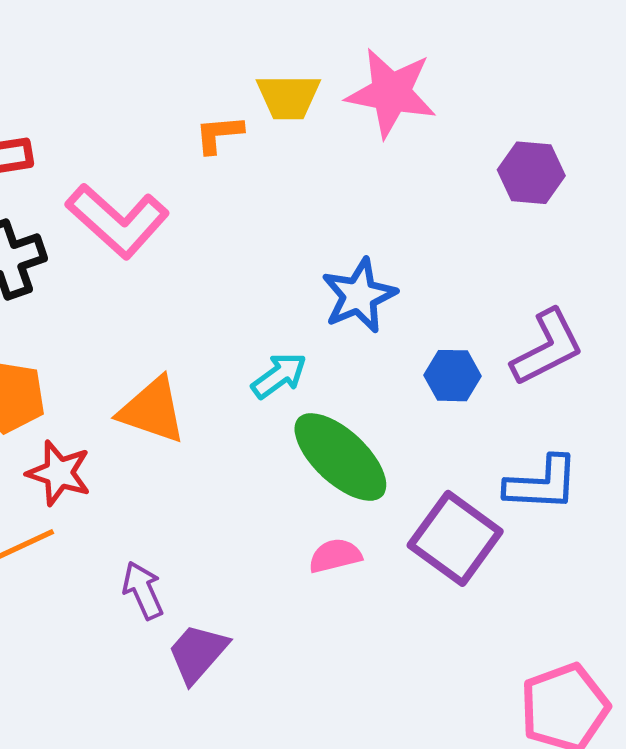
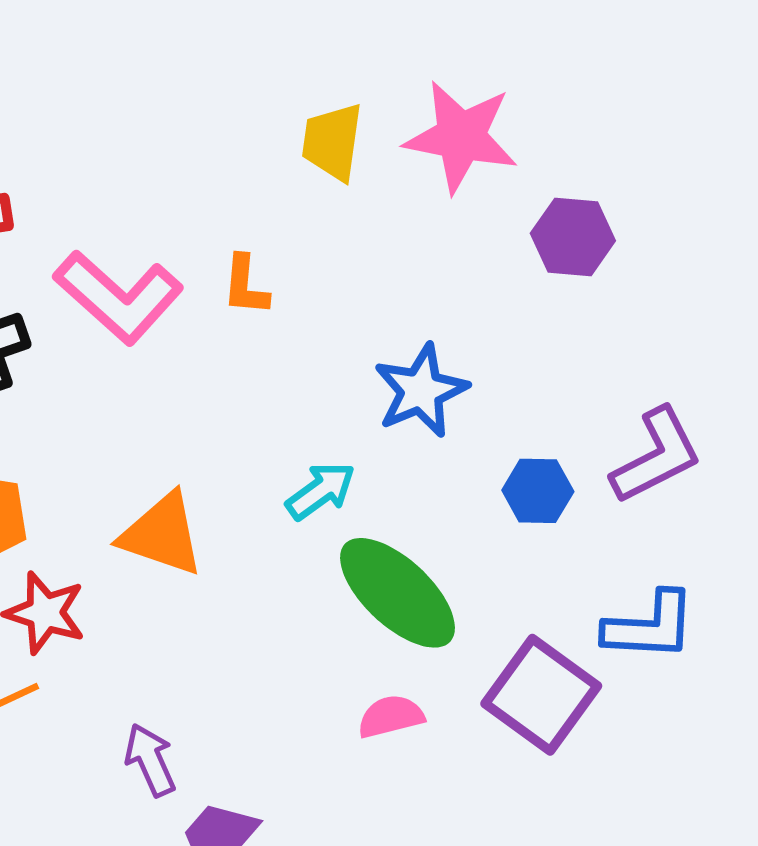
yellow trapezoid: (288, 97) -> (332, 142), turned 98
orange L-shape: (219, 134) -> (245, 285), moved, turned -80
purple hexagon: (531, 173) -> (573, 237), moved

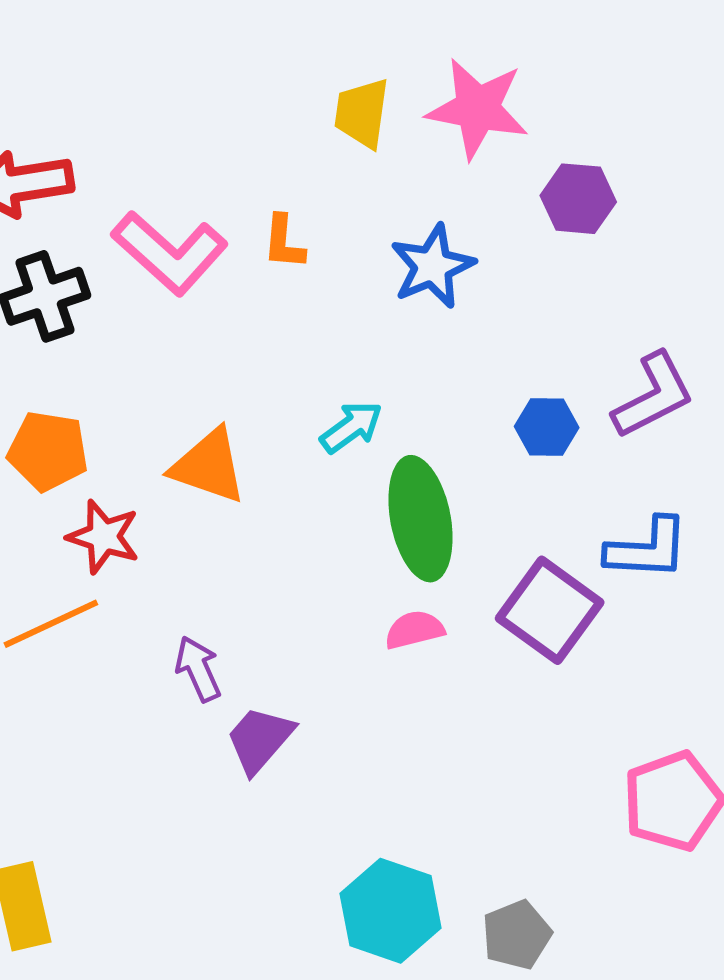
blue star: (421, 391) -> (432, 266), moved
green ellipse: (397, 593) -> (420, 519), turned 36

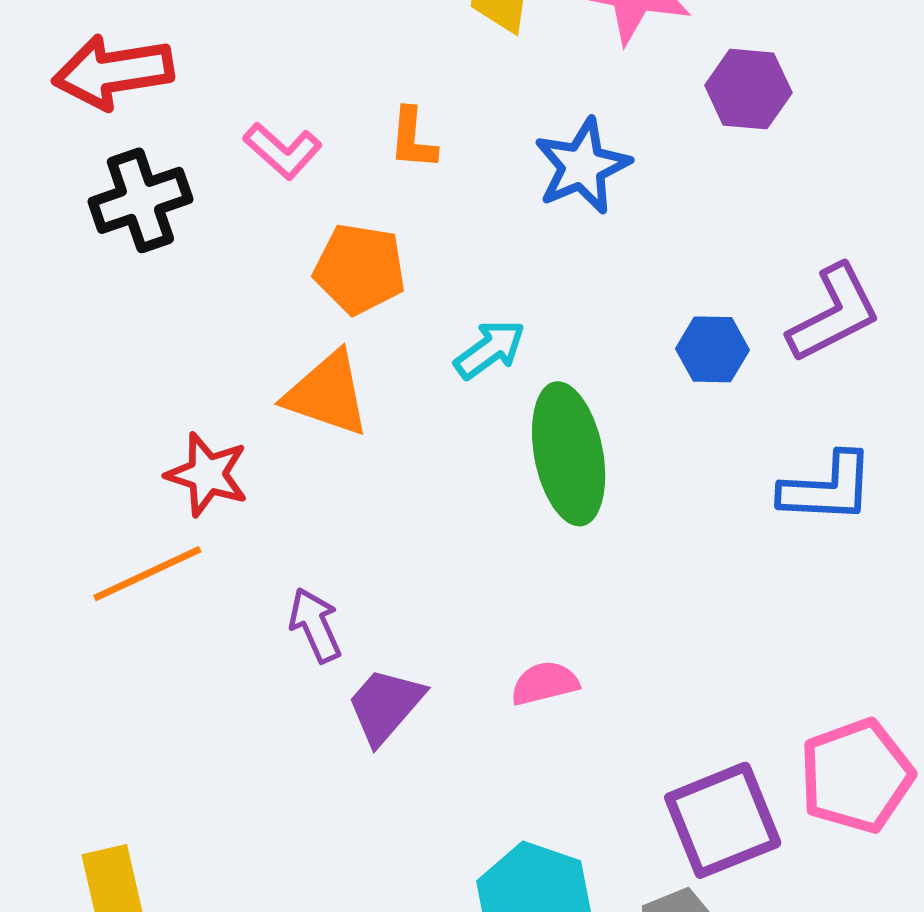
pink L-shape: (170, 253) -> (283, 151), size x0.6
orange pentagon: (48, 451) -> (360, 269), moved
purple square: (550, 610) -> (723, 820), moved, turned 32
pink semicircle: (414, 630) -> (545, 683), moved

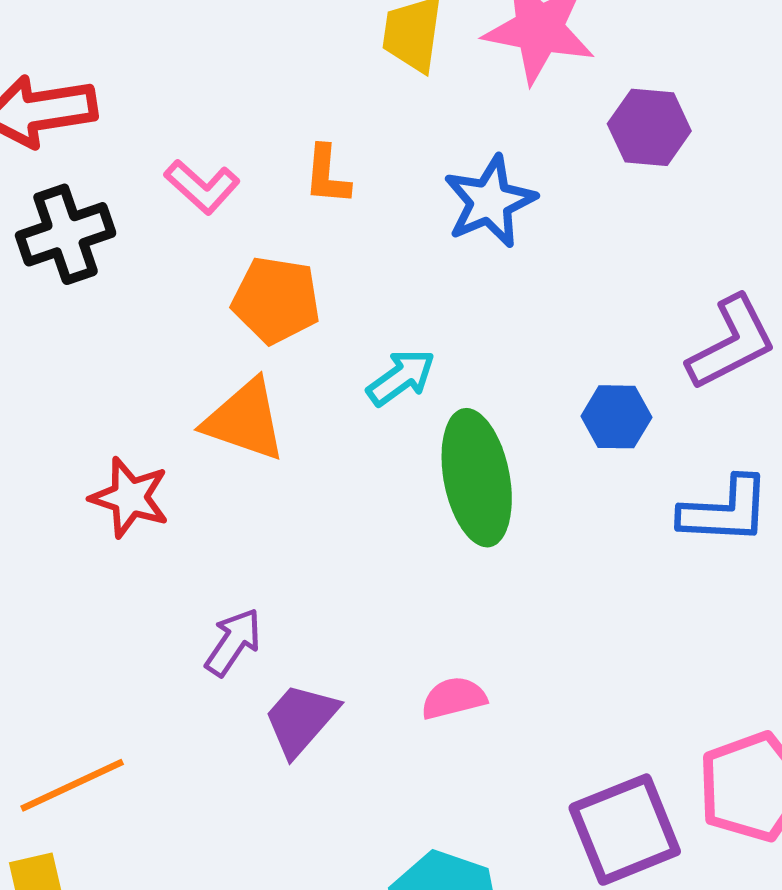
blue hexagon: (712, 349) -> (616, 417), moved
orange line: (147, 574) -> (72, 785), moved
purple arrow: (315, 625) -> (233, 642), turned 58

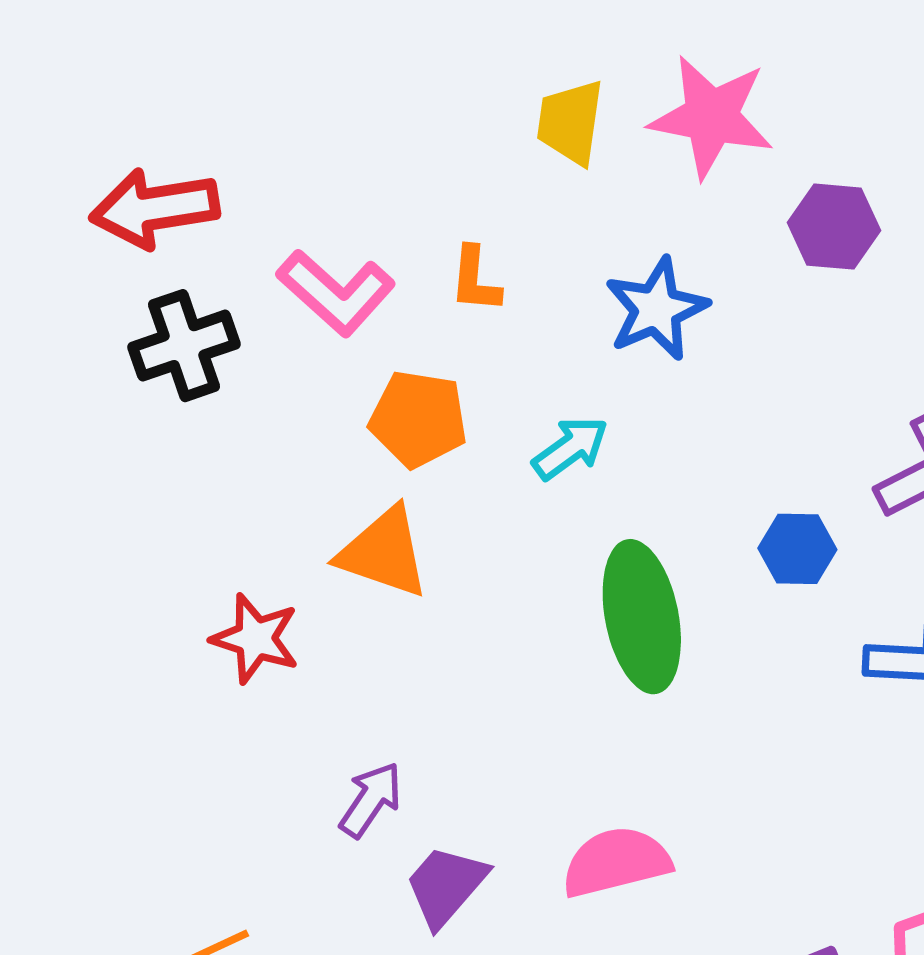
pink L-shape: (202, 187) -> (336, 292), size x1.4
cyan arrow: (401, 377) -> (570, 448), moved
pink semicircle: (454, 698) -> (616, 862), size x1.5

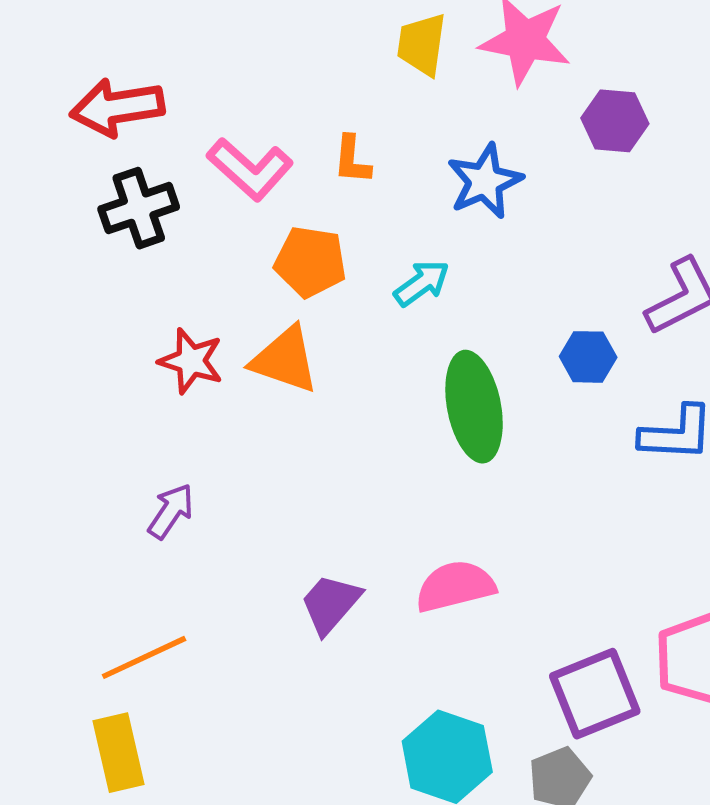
red star: (255, 639) -> (191, 361), moved
purple arrow: (371, 800) -> (171, 511), moved

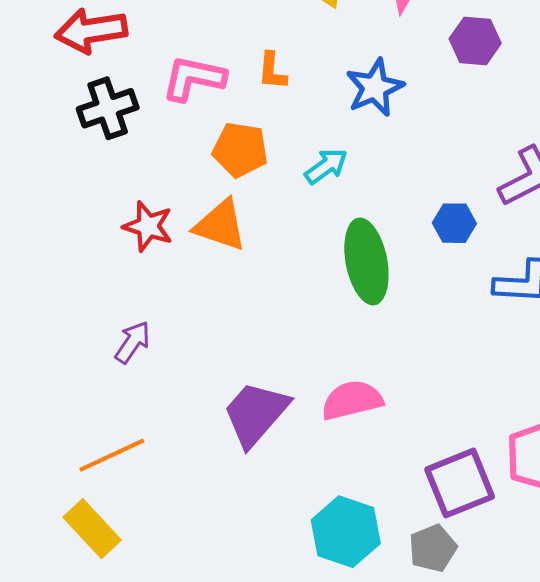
pink L-shape: (250, 169) -> (194, 78), turned 150
purple trapezoid: (330, 604) -> (256, 414), size x1.4
yellow rectangle: (119, 753) -> (92, 529), turned -30

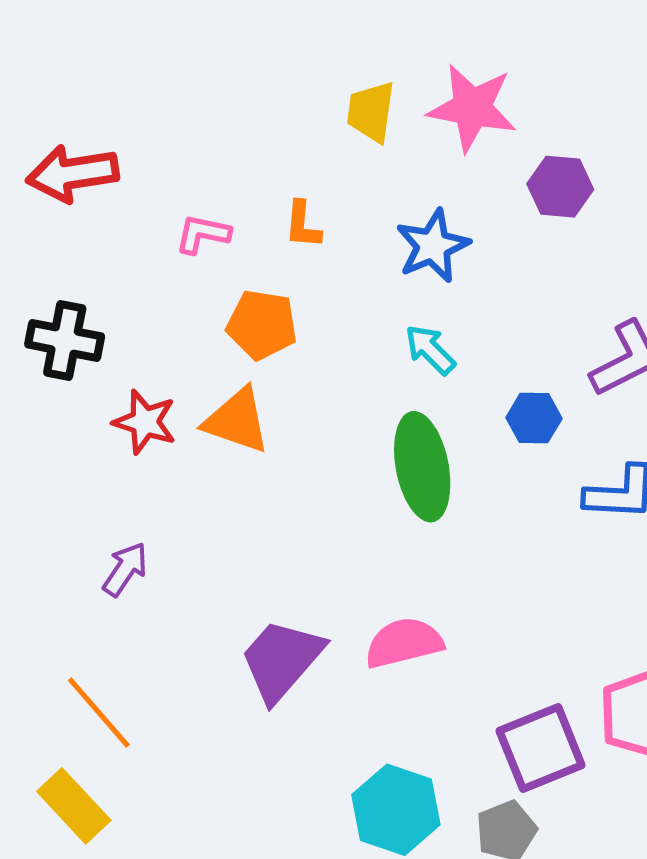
pink L-shape: (194, 78) -> (203, 234), size x0.7
black cross: (108, 108) -> (65, 340), moved, turned 30
cyan arrow: (326, 166) -> (430, 350), moved, turned -99
orange line: (112, 455) -> (99, 713), turned 74

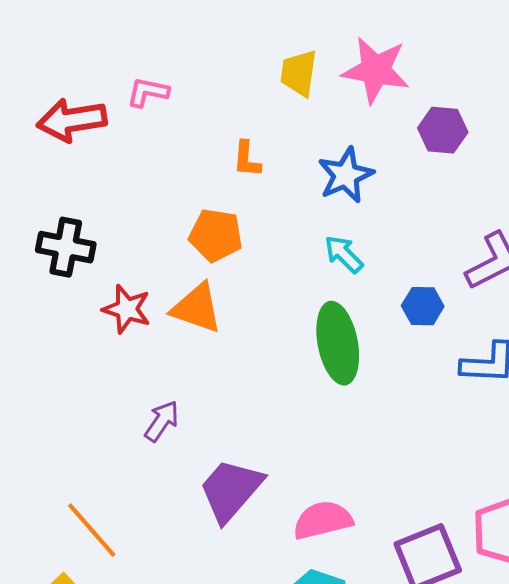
pink L-shape: (203, 234) -> (148, 92), moved
purple arrow: (125, 569) -> (162, 421), moved
pink semicircle: (404, 643) -> (323, 520), moved

